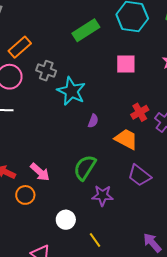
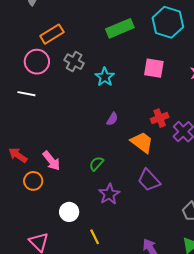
cyan star: (71, 91) -> (105, 77), moved, size x0.7
green semicircle: (85, 168) -> (96, 164), size x0.6
purple star: (102, 196) -> (109, 194), turned 30

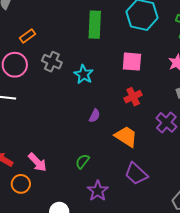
green rectangle: (120, 28) -> (95, 25), turned -60
orange rectangle: (52, 34) -> (27, 36), size x0.7
red cross: (160, 118) -> (133, 97), moved

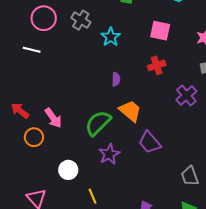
purple semicircle: (95, 116) -> (116, 79), turned -32
orange trapezoid: (126, 136) -> (130, 111), moved
green semicircle: (82, 161) -> (98, 123), size x1.8

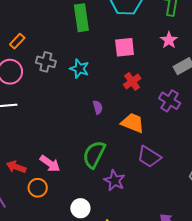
orange trapezoid: (130, 111) -> (133, 123), moved

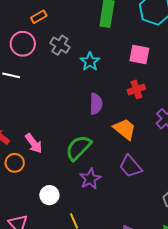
purple semicircle: (98, 107) -> (96, 104), size x1.5

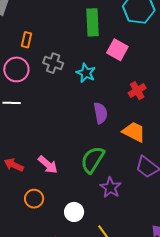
orange rectangle: (39, 17) -> (27, 40), turned -35
pink square: (139, 55) -> (117, 50), moved, turned 30
orange circle: (15, 163) -> (34, 199), moved

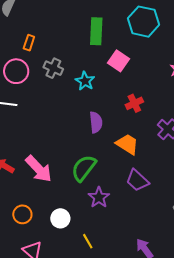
pink arrow: (48, 165) -> (39, 169), size x1.4
orange circle: (34, 199) -> (22, 214), moved

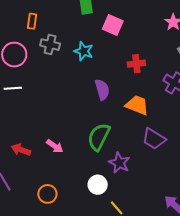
orange rectangle: (29, 43) -> (32, 21), moved
red cross: (134, 103) -> (136, 64), turned 30
pink arrow: (39, 169) -> (55, 146), size x0.6
white circle: (60, 218) -> (98, 185), moved

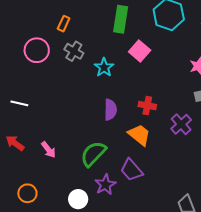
red cross: (136, 64) -> (147, 106), moved
white line: (13, 88) -> (19, 103), moved
purple trapezoid: (154, 139) -> (132, 170), moved

